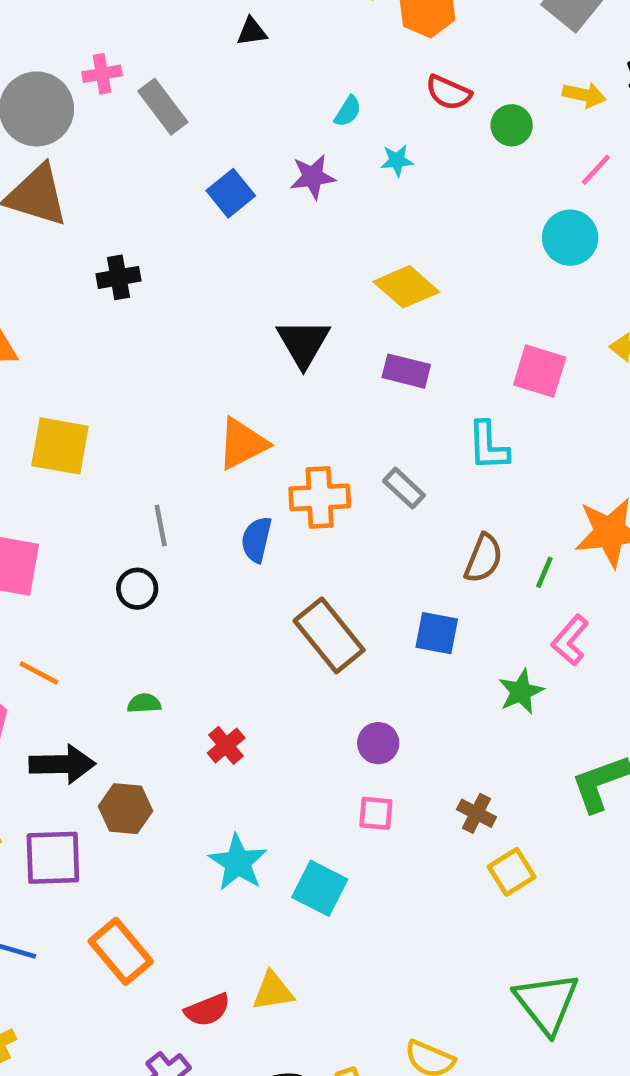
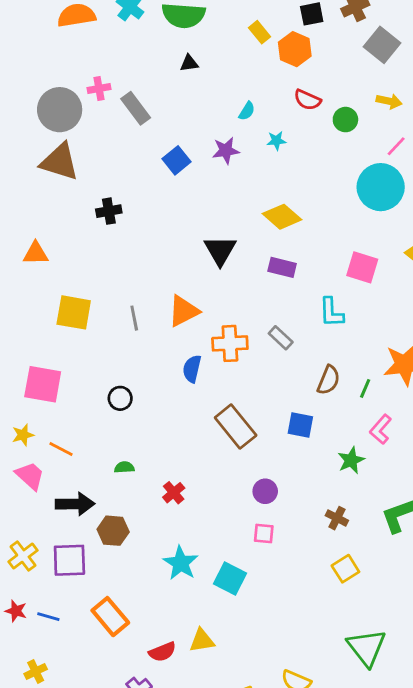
cyan circle: (570, 238) -> (381, 187), size x1.4
gray line: (161, 525) -> (134, 318), moved
brown cross: (476, 813) -> (337, 518), moved

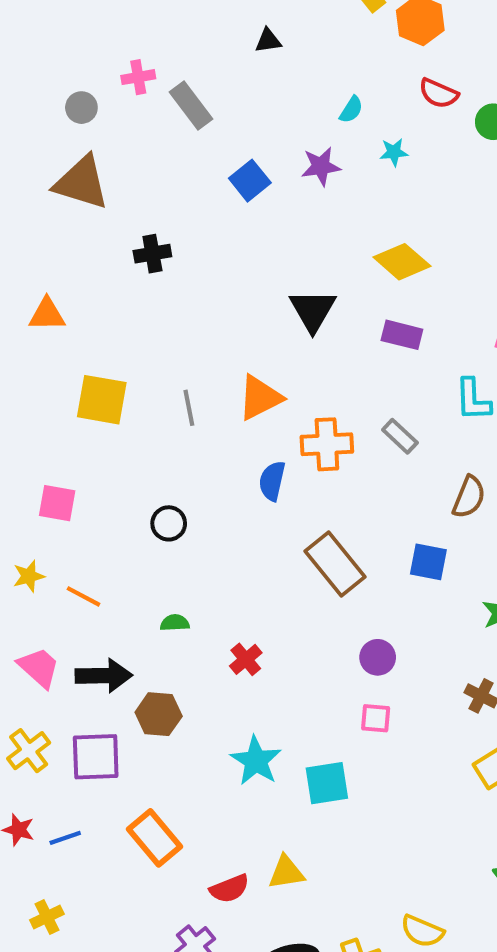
gray circle: (60, 110) -> (81, 108), size x0.5
pink square: (43, 384) -> (57, 503), size x0.7
pink trapezoid: (30, 476) -> (39, 667), moved
cyan square: (230, 579) -> (327, 783), turned -36
blue line: (48, 617) -> (65, 838), turned -35

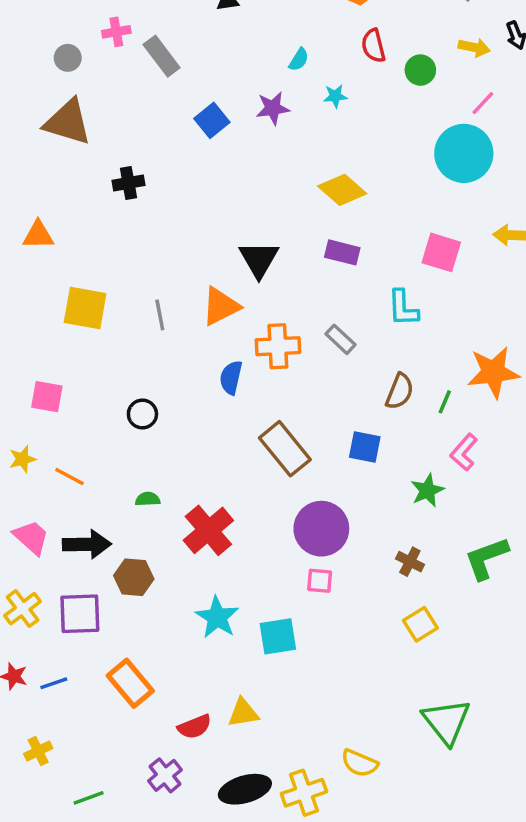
red semicircle: (438, 93) -> (373, 46), turned 52
black triangle: (313, 310) -> (259, 259), moved
purple circle: (378, 657) -> (321, 529), size x1.8
red cross: (246, 659) -> (208, 530), size x1.8

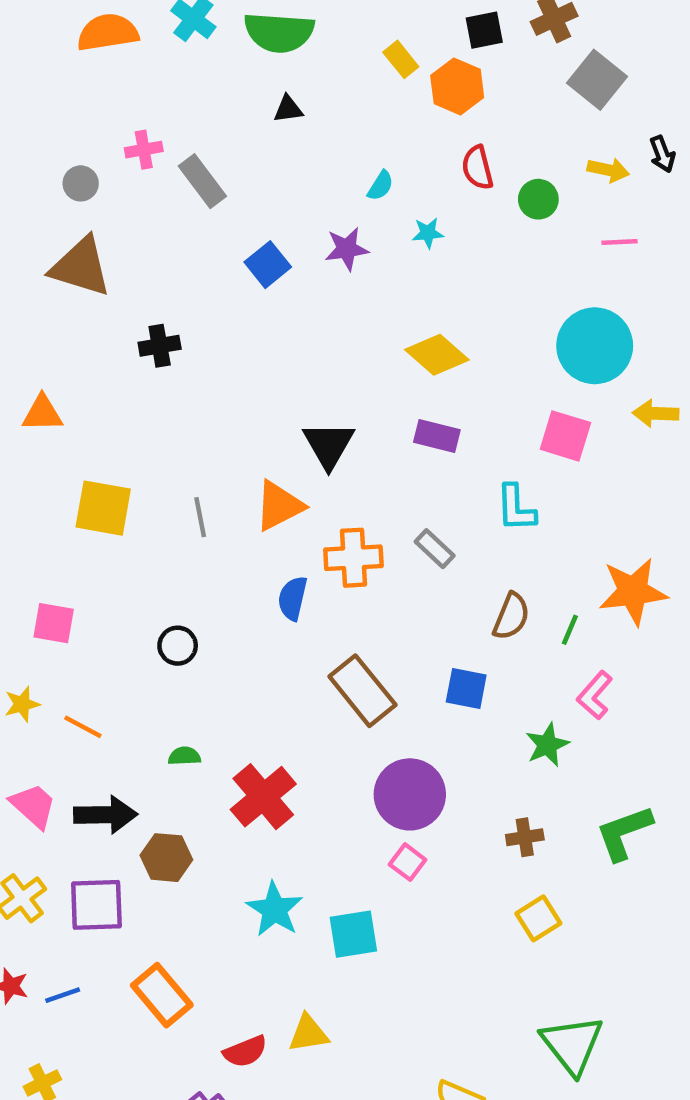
pink line: (483, 103) -> (619, 242), turned 44
cyan circle: (464, 153) -> (595, 346), moved
brown cross: (410, 562) -> (525, 837), turned -36
pink square: (320, 581) -> (408, 862), turned 32

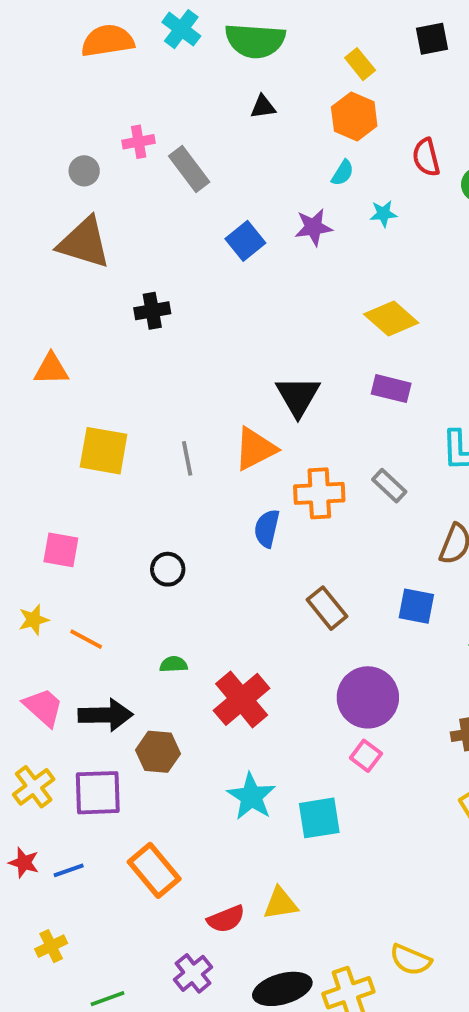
orange hexagon: (457, 86) -> (354, 116), moved
brown rectangle: (362, 691) -> (327, 608), size x0.7

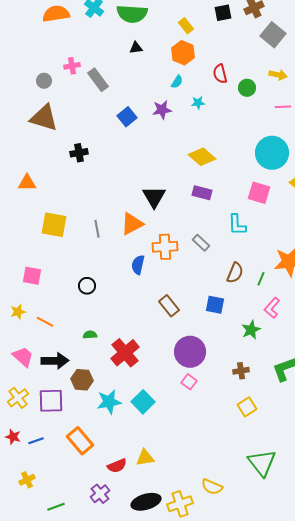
cyan star: (251, 797) -> (109, 402), moved, turned 30
cyan square: (319, 818) -> (143, 402), moved, turned -35

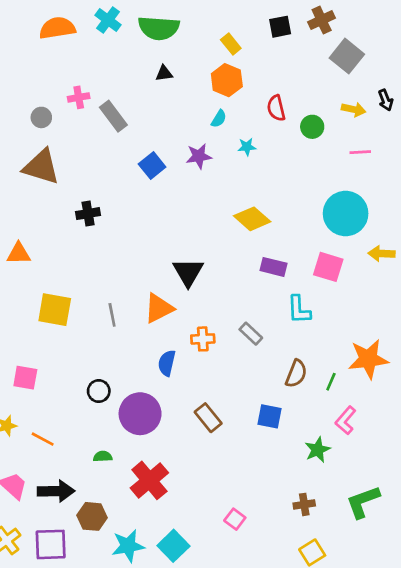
purple rectangle: (202, 193) -> (274, 267), moved
orange cross: (165, 247) -> (203, 339), size x0.7
purple circle: (190, 352) -> (140, 414), moved

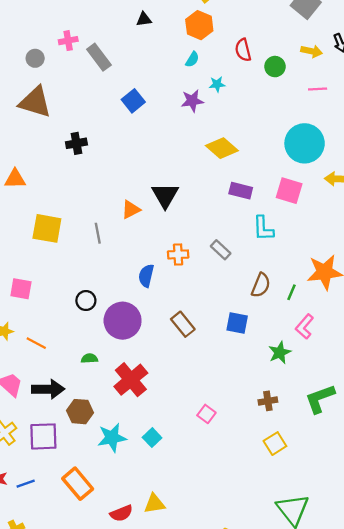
purple star: (199, 156) -> (192, 101), moved
orange triangle: (159, 308) -> (131, 210), moved, size x0.7
cyan square: (173, 546) -> (152, 438), size x0.7

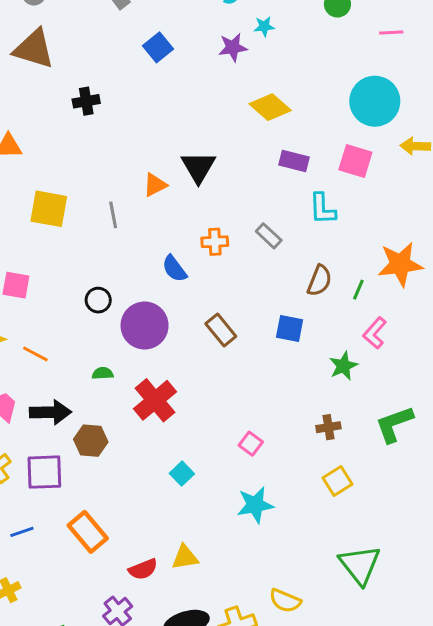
blue semicircle: (146, 276) -> (174, 269), turned -50
cyan star: (112, 438) -> (255, 505), moved

